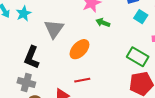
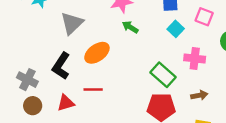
black L-shape: (32, 57) -> (61, 66), moved

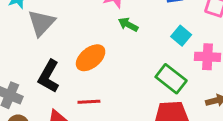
gray triangle: (72, 23) -> (41, 23), moved
cyan square: (176, 29) -> (181, 36), moved

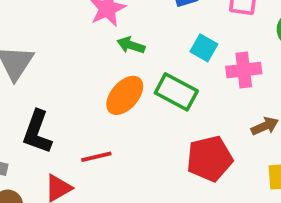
orange ellipse: (91, 58) -> (125, 95), moved
green rectangle: (171, 79) -> (176, 92), moved

